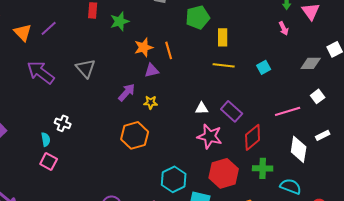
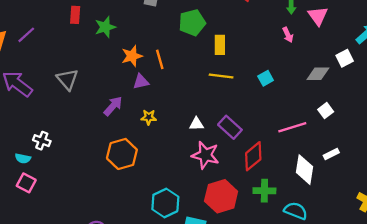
yellow star: (151, 102) -> (149, 117), moved
cyan semicircle: (46, 139) -> (23, 158), turned 112

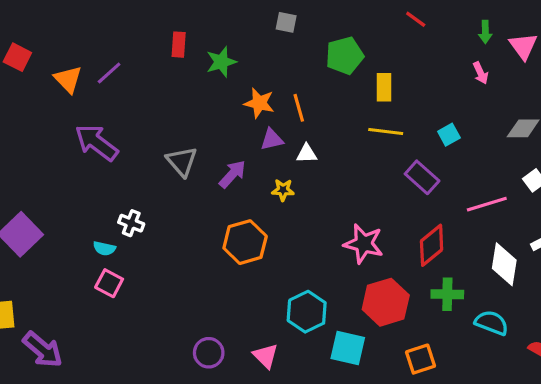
orange star: (132, 56) -> (259, 103), turned 30
gray triangle: (67, 79) -> (182, 162), moved
white triangle: (197, 124) -> (307, 154), moved
purple rectangle: (230, 127) -> (422, 177), moved

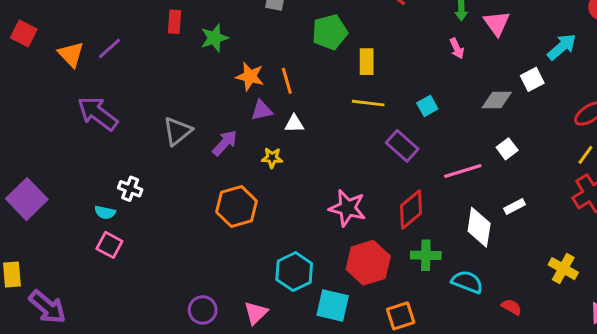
gray triangle: (182, 162) -> (177, 131), turned 32
pink triangle: (266, 356) -> (256, 313), turned 30

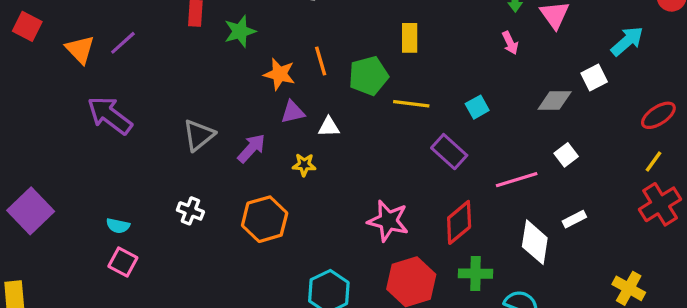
green pentagon: (330, 32) -> (368, 76), moved
yellow rectangle: (367, 62) -> (410, 38), moved
orange line: (287, 81) -> (321, 61), moved
white cross: (130, 189) -> (190, 211), moved

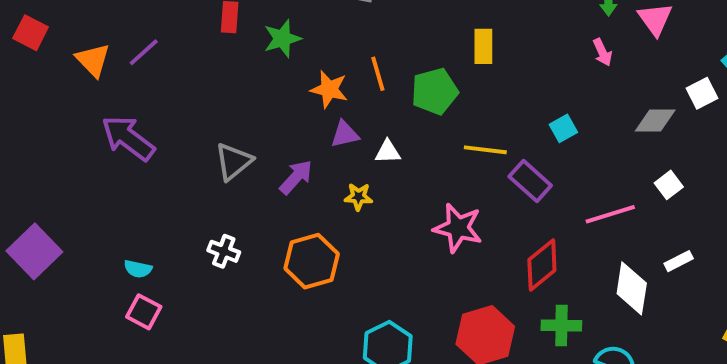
yellow line: (411, 104) -> (485, 150), moved
pink star: (388, 221) -> (458, 228), moved

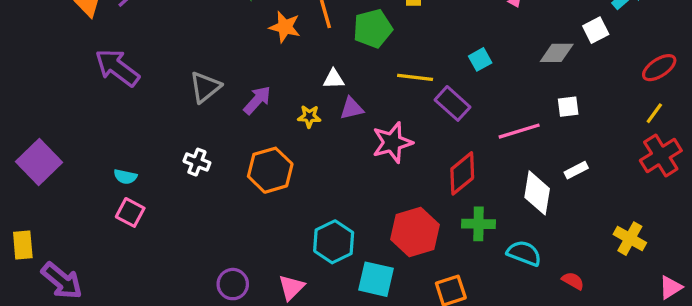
purple triangle: (345, 134) -> (352, 108), moved
white square: (669, 185) -> (568, 107), turned 30
pink star: (458, 228) -> (392, 142), turned -30

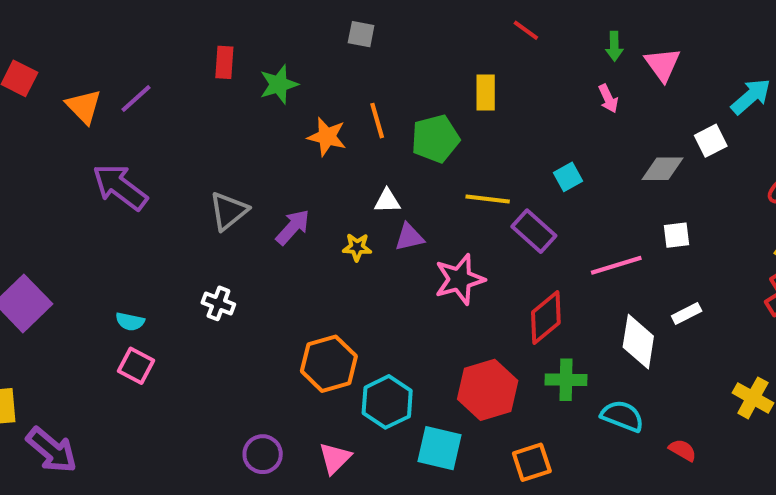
orange hexagon: (270, 170) -> (329, 364), moved

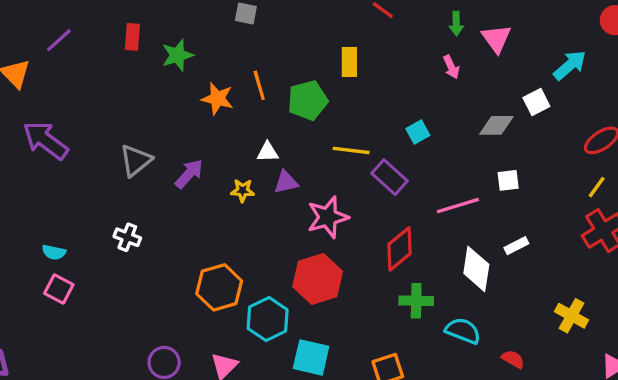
purple line: (136, 98) -> (59, 40), moved
red hexagon: (488, 390) -> (318, 279), moved

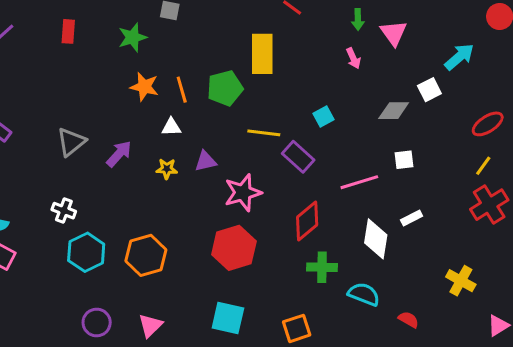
green star: (177, 55) -> (132, 37), moved
yellow rectangle: (349, 62) -> (262, 54), size x1.5
orange line: (259, 85) -> (182, 90), moved
white triangle: (268, 152) -> (171, 127), moved
cyan hexagon: (268, 319) -> (86, 252), moved

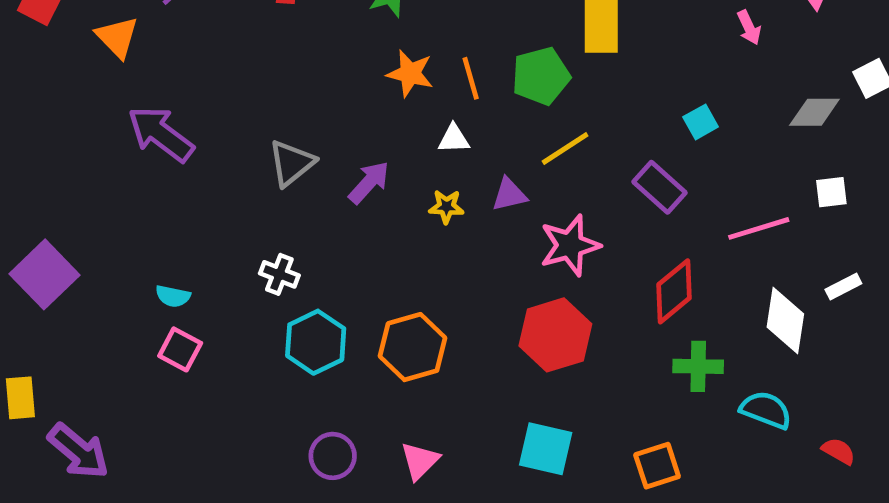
yellow line: (264, 133) -> (565, 149), moved, turned -40

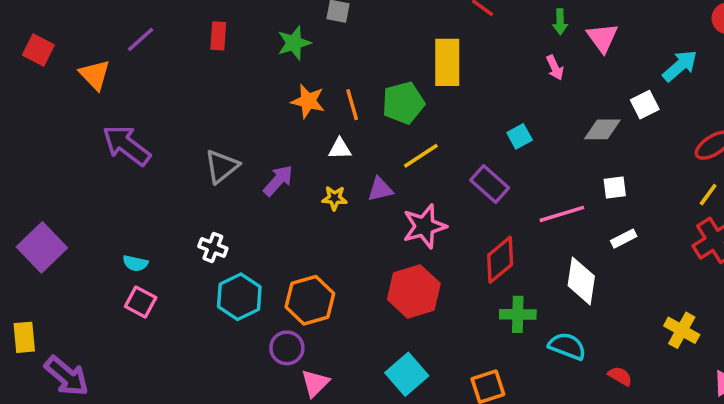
white rectangle: (843, 287) -> (624, 239), moved
cyan square: (546, 449) -> (407, 374), turned 36
purple circle: (333, 456) -> (287, 348), moved

